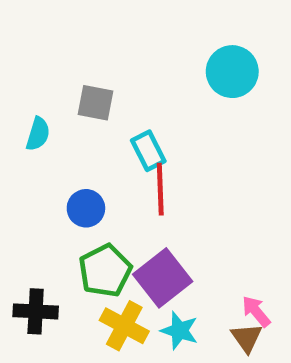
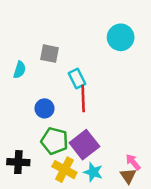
green pentagon: (105, 271) -> (54, 141), turned -30

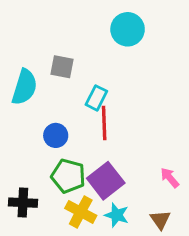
cyan circle: (121, 37) -> (128, 29), moved
cyan semicircle: (20, 70) -> (25, 87), size x1.6
cyan rectangle: (77, 78) -> (96, 98), turned 54
pink arrow: (133, 162) -> (170, 178), moved

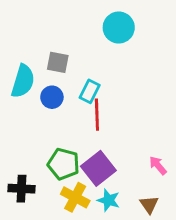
blue circle: (56, 135) -> (52, 97), moved

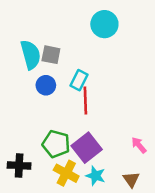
cyan semicircle: (23, 81) -> (31, 55), moved, turned -32

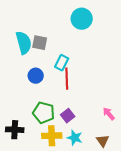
blue circle: (46, 85) -> (36, 76), moved
purple square: (87, 148) -> (68, 116), size x0.6
yellow cross: (66, 173) -> (52, 136), turned -30

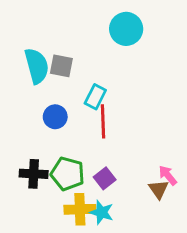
black cross: (15, 130) -> (34, 174), moved
cyan star: (75, 138) -> (101, 212), moved
brown triangle: (103, 141) -> (158, 189), moved

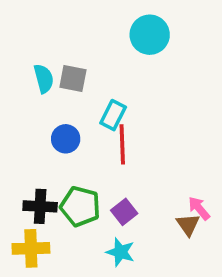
cyan semicircle: (37, 66) -> (44, 79), size x0.7
yellow cross: (80, 209) -> (31, 248), moved

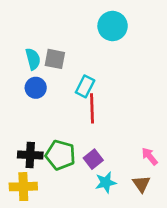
blue circle: (66, 139) -> (36, 88), moved
brown triangle: (188, 225) -> (141, 184), moved
cyan star: (120, 252) -> (106, 182), moved, turned -30

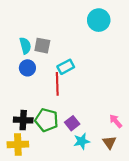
cyan circle: (113, 26) -> (99, 20), moved
cyan rectangle: (85, 86) -> (66, 67), turned 35
red line: (92, 108) -> (57, 84), moved

